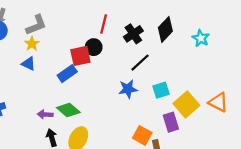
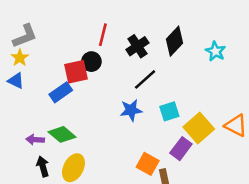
purple rectangle: (171, 122) -> (181, 149), turned 54

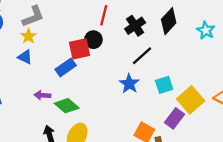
blue star: (131, 110) -> (129, 84), turned -30
purple arrow: (35, 140) -> (42, 95), moved

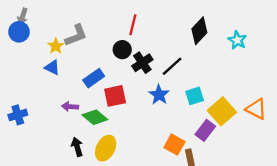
gray L-shape: (33, 16) -> (76, 35), moved
black cross: (135, 26) -> (142, 63), moved
red square: (79, 49) -> (115, 96), moved

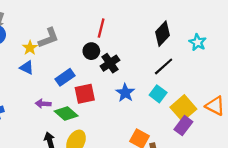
black line: (172, 66) -> (164, 66), moved
cyan square: (195, 96) -> (158, 94), turned -35
purple rectangle: (205, 130) -> (183, 126), moved

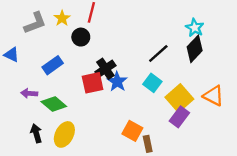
black diamond: (162, 34) -> (195, 49), moved
yellow star: (30, 48) -> (62, 18), moved
black cross: (110, 63) -> (105, 69), moved
red square: (85, 94) -> (93, 83), moved

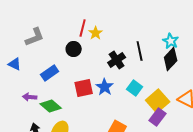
yellow star: (62, 18) -> (96, 33), moved
black line: (158, 53) -> (140, 51), moved, turned -60
black cross: (105, 69) -> (117, 60), moved

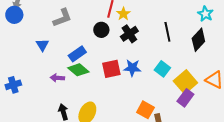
cyan star: (171, 41) -> (205, 14), moved
black cross: (117, 60) -> (129, 34), moved
blue triangle: (15, 64) -> (42, 45), turned 32
blue star: (105, 87) -> (132, 68), turned -30
green diamond: (51, 106) -> (78, 70), moved

